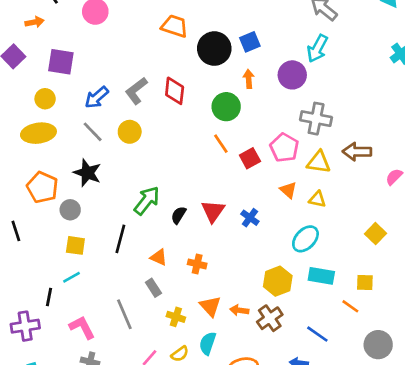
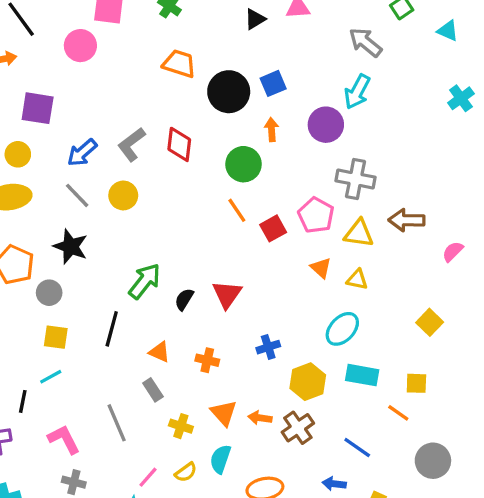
blue cross: (250, 218) -> (268, 347), moved, turned 36

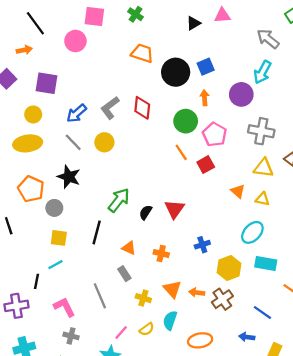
pink pentagon: (316, 215) -> (215, 134), moved

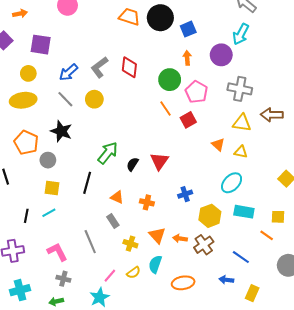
black circle: (176, 72) -> (160, 18), moved
black line: (37, 281) -> (26, 216), moved

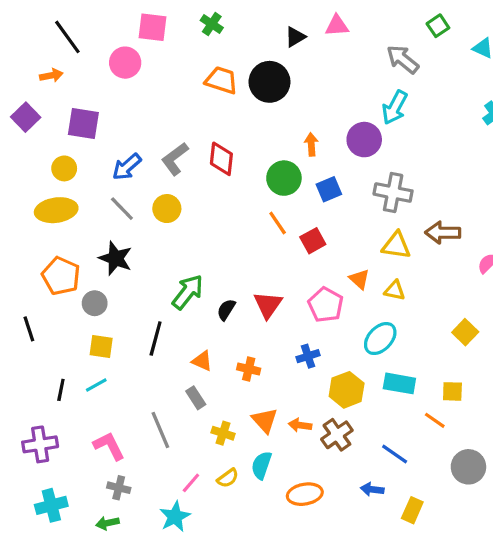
blue square: (188, 29) -> (329, 189), moved
pink pentagon: (196, 92) -> (326, 305), moved

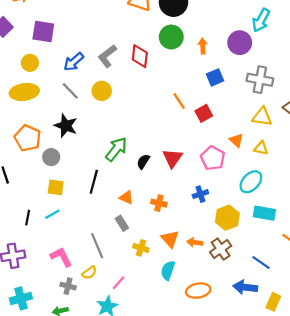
green circle: (284, 178) -> (171, 37), moved
yellow semicircle: (228, 478) -> (89, 273), moved
blue arrow: (372, 489) -> (245, 287), size x1.5

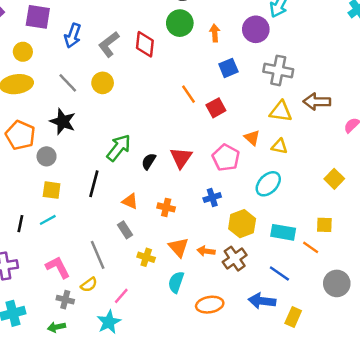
blue arrow: (74, 62) -> (73, 36), moved, turned -30
cyan rectangle: (264, 213) -> (283, 232), moved

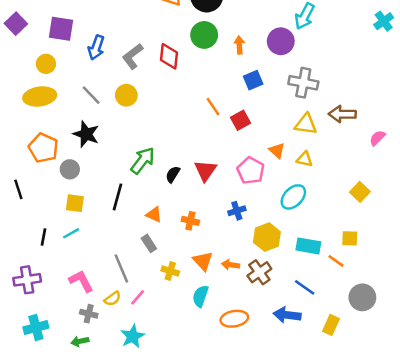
pink line: (121, 296) -> (138, 297), moved
yellow rectangle: (293, 317) -> (331, 325), moved

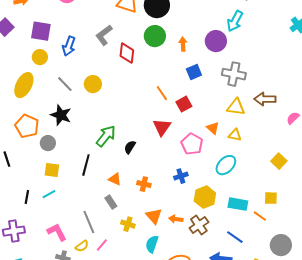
gray L-shape: (133, 56) -> (104, 35), moved
yellow circle: (46, 64) -> (40, 57), moved
yellow ellipse: (40, 96) -> (24, 85), turned -55
red triangle: (205, 171) -> (162, 127), moved

